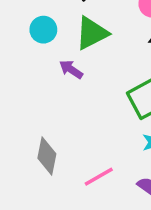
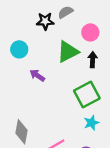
green triangle: (92, 33) -> (68, 52), moved

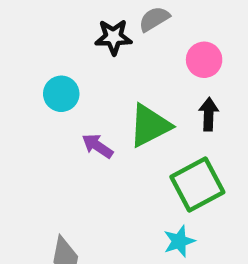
green triangle: (68, 52) -> (150, 126), moved
cyan star: (91, 123) -> (179, 241), moved

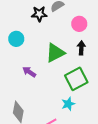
purple arrow: (98, 146) -> (29, 72), moved

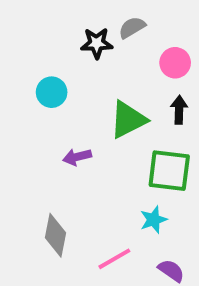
purple arrow: (29, 72) -> (77, 157), turned -48
green square: (76, 79) -> (169, 171), turned 35

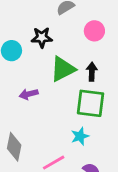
black star: (97, 43) -> (42, 37), moved
black arrow: (179, 110) -> (92, 72), moved

